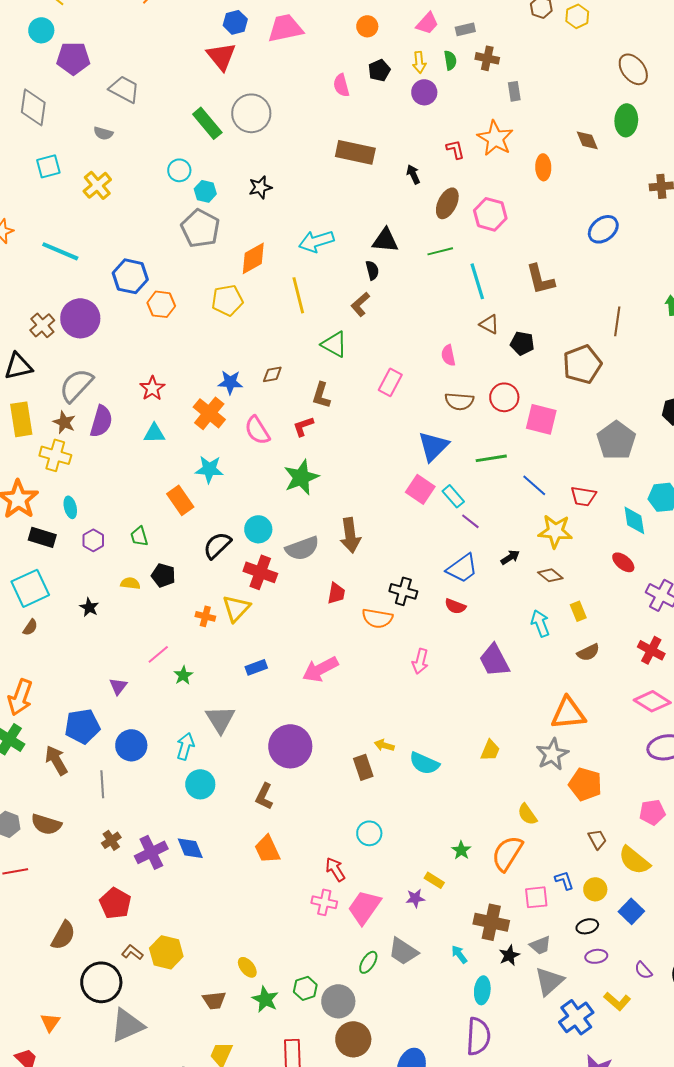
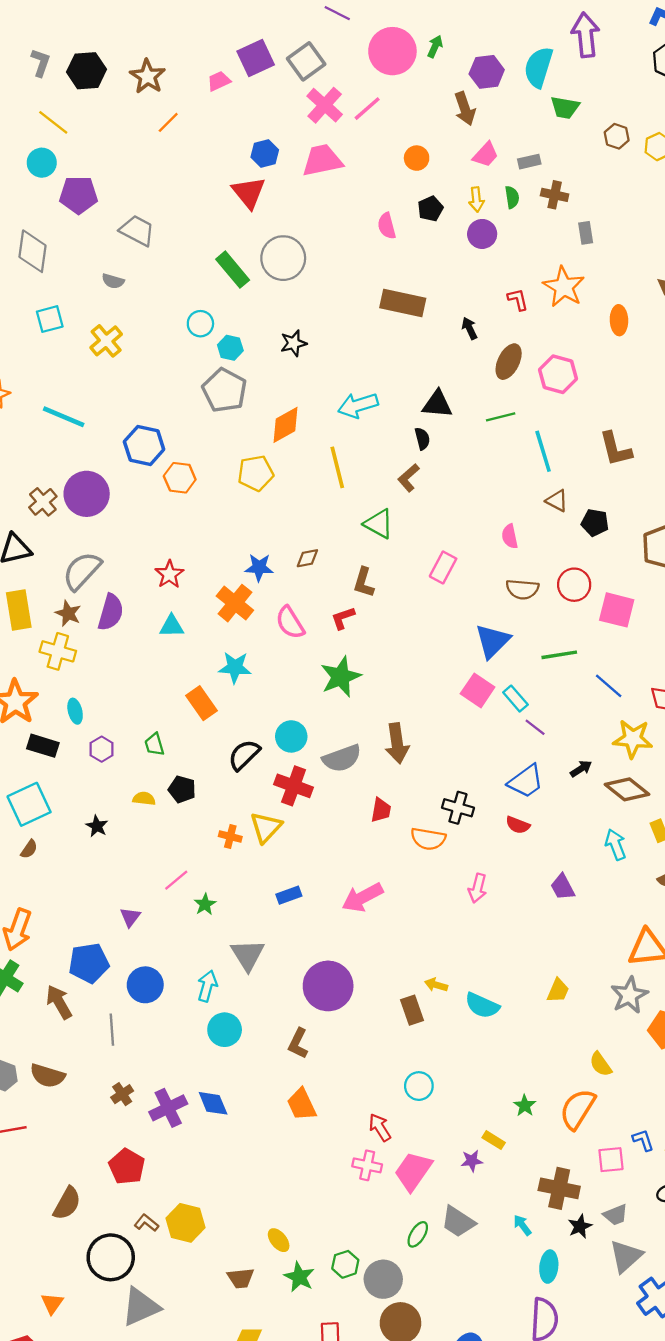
brown diamond: (550, 575) -> (627, 789), size x1.5
purple trapezoid: (494, 660) -> (563, 887), size x0.7

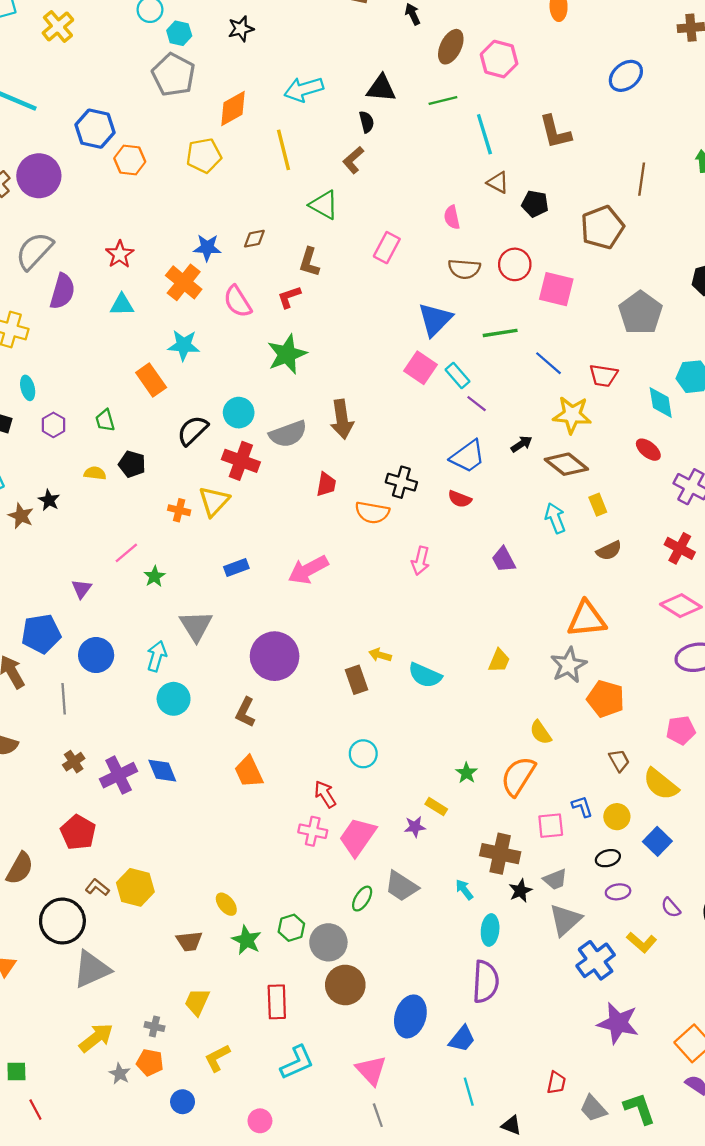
brown star: (68, 613) -> (21, 516), moved

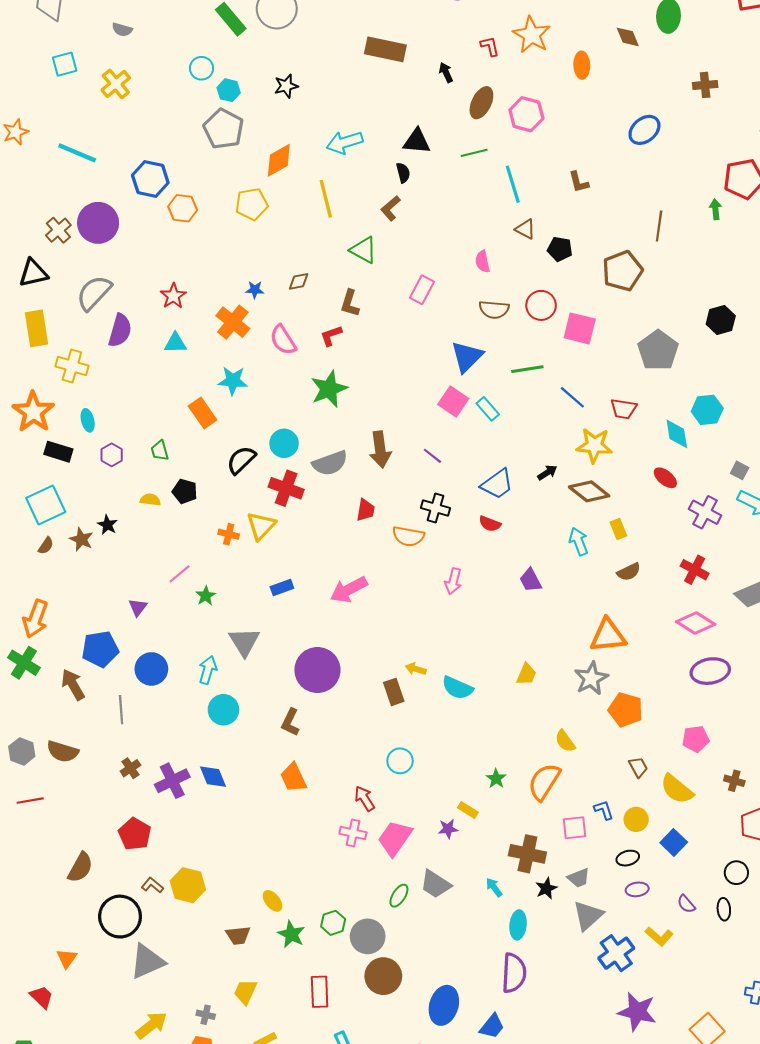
brown L-shape: (555, 132) -> (579, 182), size x0.7
blue star: (207, 248) -> (255, 290), size x0.7
purple line: (477, 404) -> (432, 456), moved

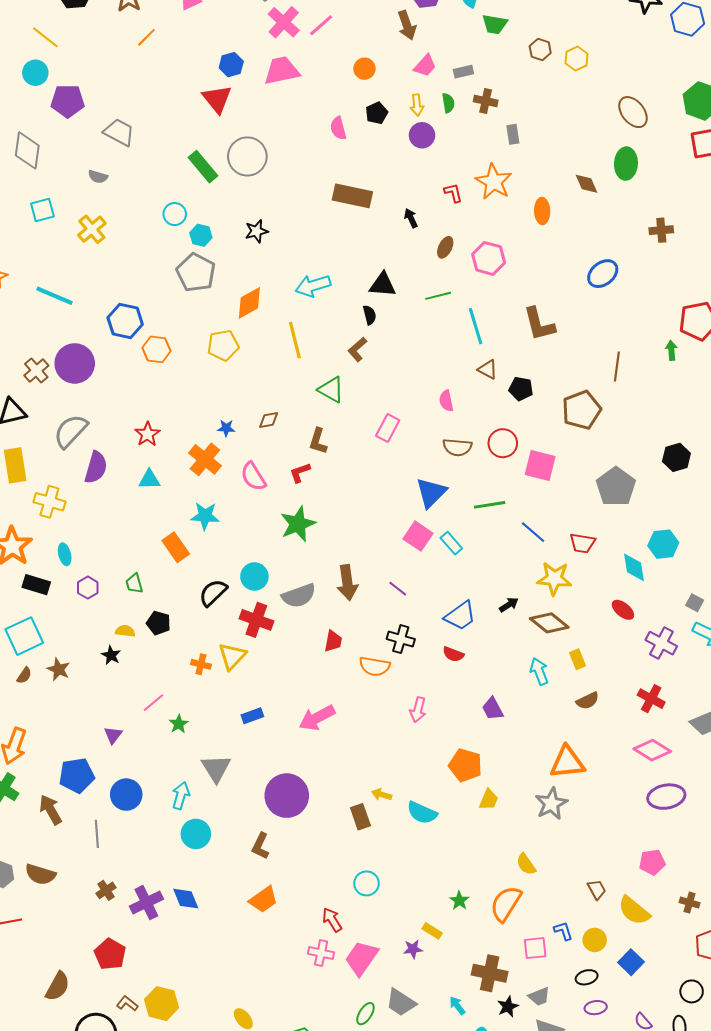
brown ellipse: (481, 103) -> (445, 247), size x0.7
brown L-shape: (579, 182) -> (539, 324), size x1.6
black star: (107, 525) -> (111, 655), moved
orange pentagon: (626, 710) -> (465, 765), moved
orange trapezoid: (293, 778) -> (264, 900), turned -100

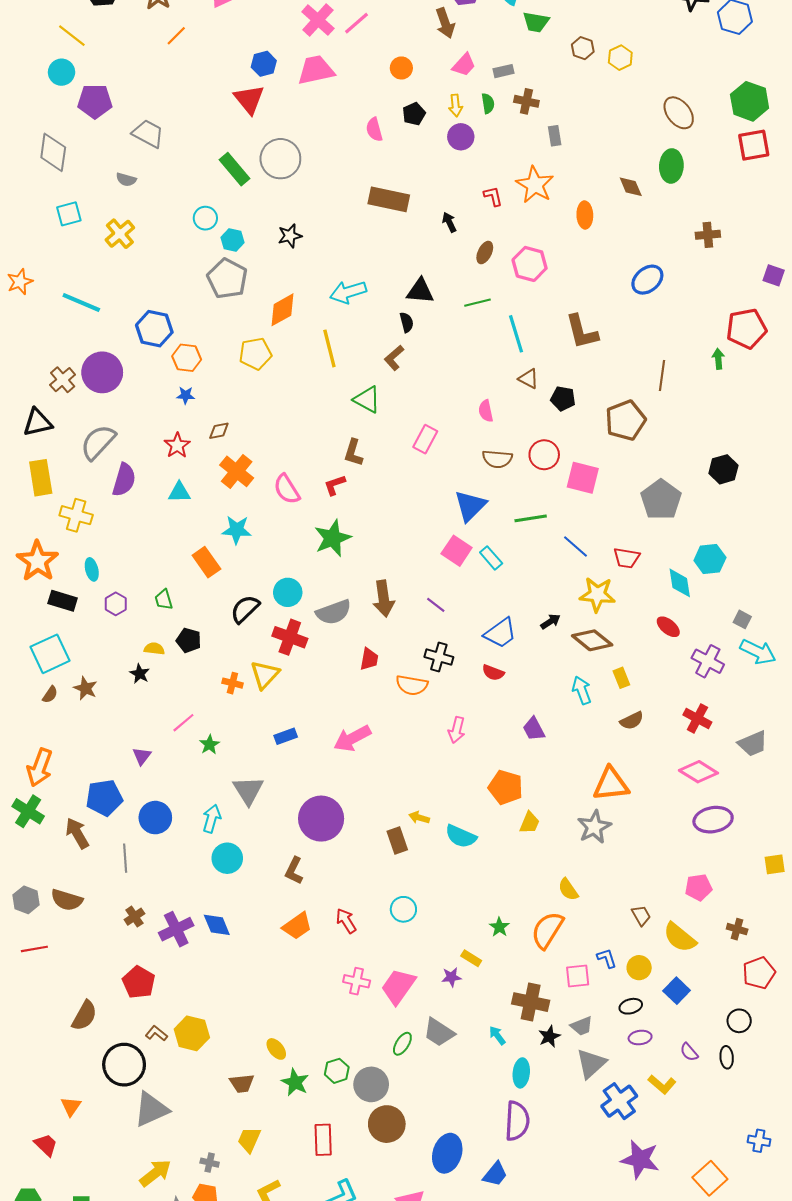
brown diamond: (269, 420) -> (219, 431), moved
blue star: (226, 428) -> (186, 395), moved
red arrow: (332, 920) -> (346, 921), moved

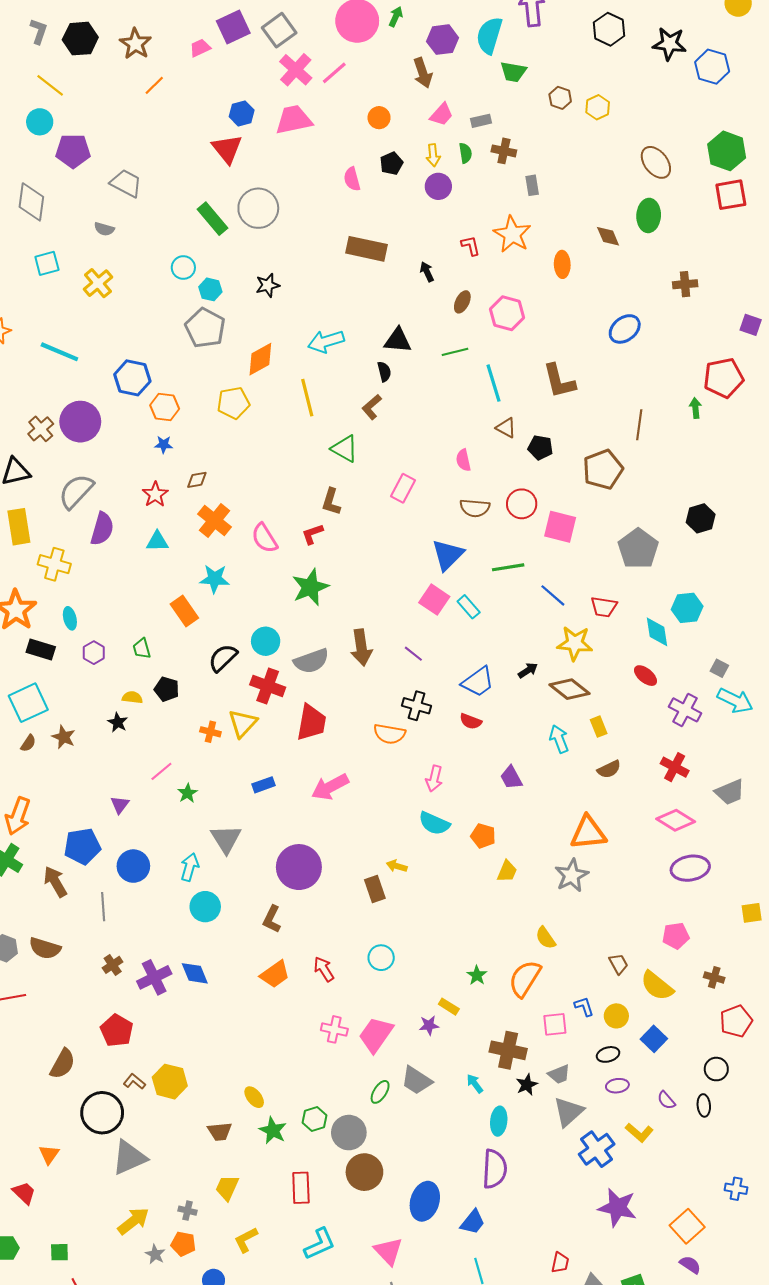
red trapezoid: (369, 659) -> (311, 722), moved, size x1.6
orange pentagon: (506, 787) -> (483, 836), size x0.7
cyan semicircle: (461, 836) -> (434, 823), moved

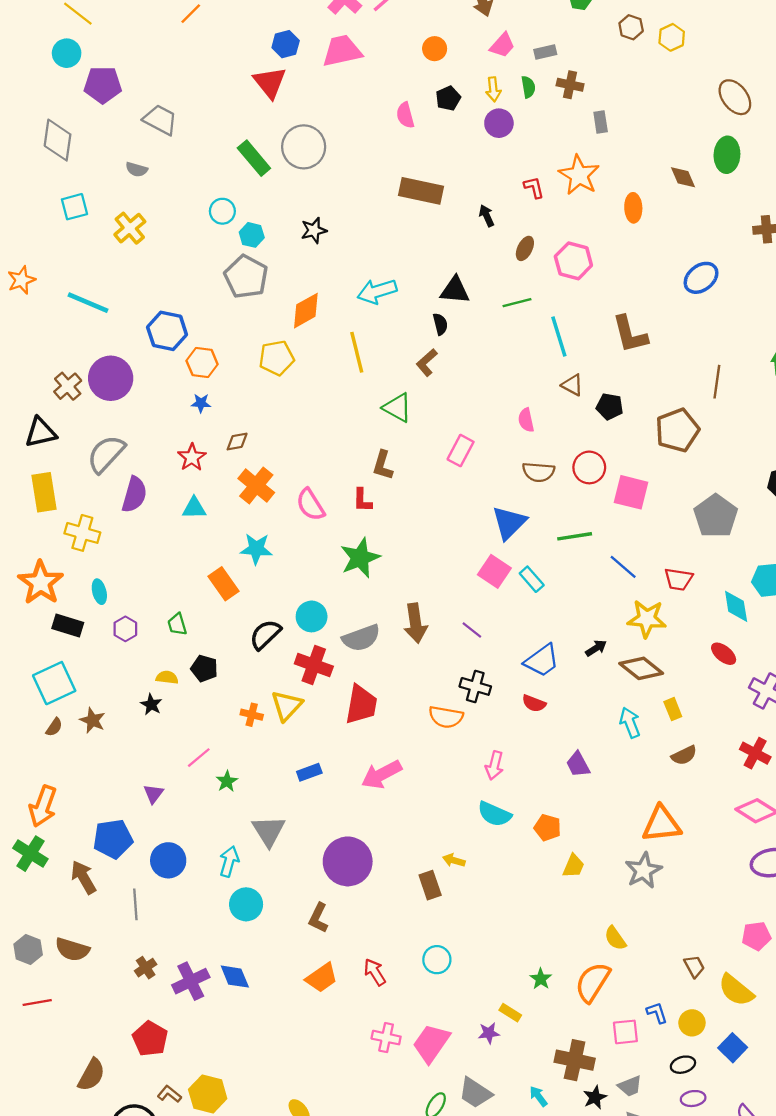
red L-shape: (312, 534) -> (362, 500), turned -70

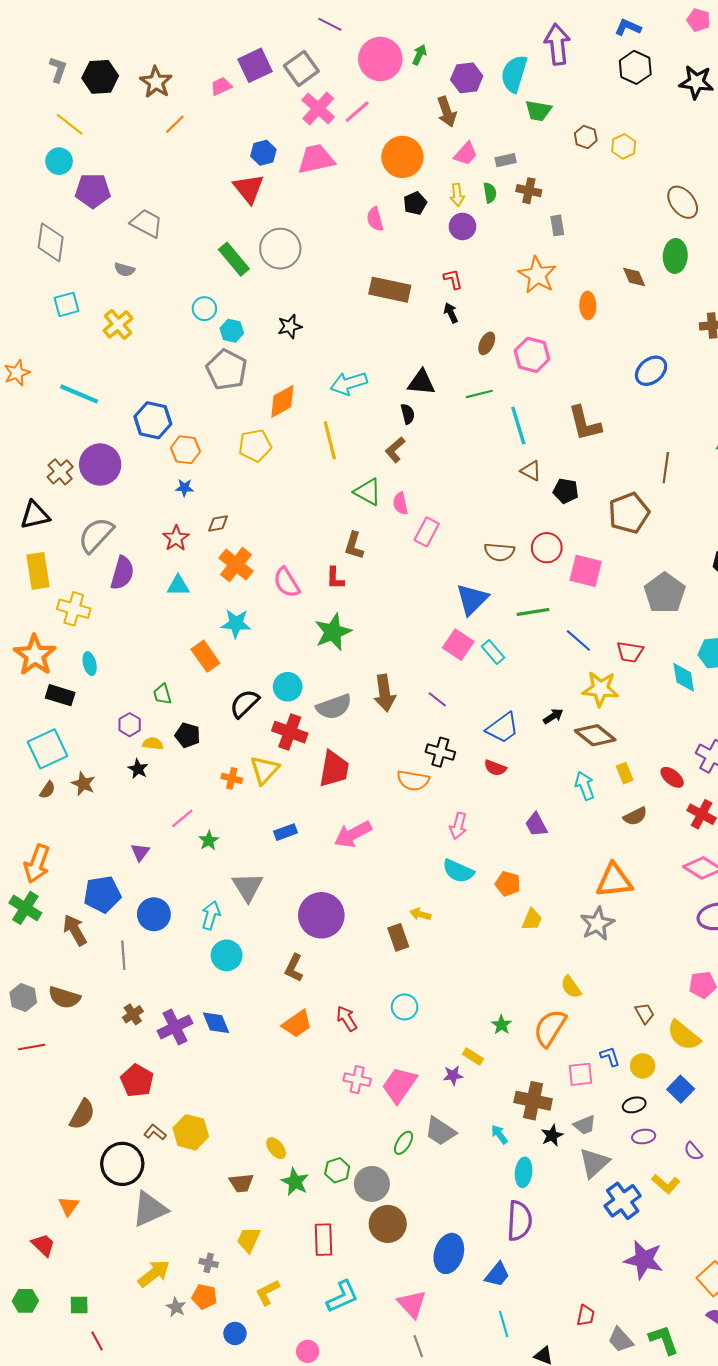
orange circle: (435, 49) -> (402, 157), size x1.8
red L-shape: (534, 187) -> (453, 279), moved
pink semicircle: (526, 420) -> (400, 503), moved
purple hexagon: (125, 629) -> (130, 725), moved
red ellipse: (724, 654) -> (672, 777), moved

